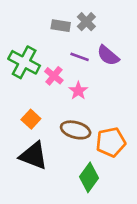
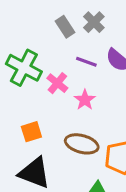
gray rectangle: (61, 26) -> (65, 27), turned 48
orange square: (31, 119) -> (31, 132), turned 30

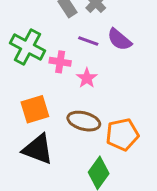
pink cross: (57, 83) -> (60, 62), turned -30
orange square: (31, 132) -> (35, 109), size x1.4

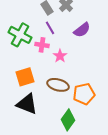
purple semicircle: (119, 40) -> (82, 30), turned -78
purple line: (88, 41) -> (50, 28), moved, turned 40

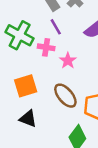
brown ellipse: (58, 85) -> (65, 96), turned 35
black triangle: (27, 104) -> (28, 119), size x0.7

